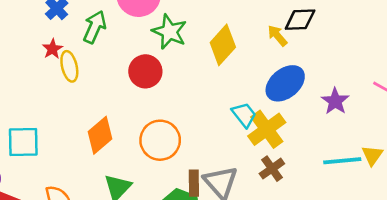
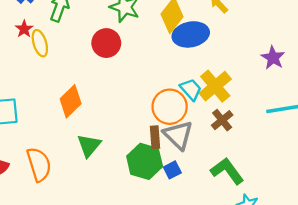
blue ellipse: (285, 83) -> (191, 34), moved, turned 32
cyan trapezoid: (244, 115) -> (191, 89), moved
orange circle: (160, 140) -> (170, 107), moved

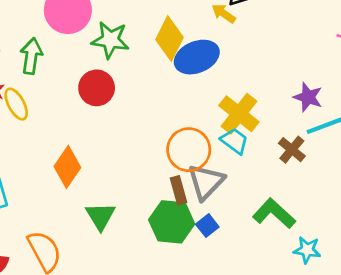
purple star: (273, 58) -> (308, 97), moved
cyan trapezoid: (191, 89) -> (235, 141), moved
brown cross: (222, 120) -> (292, 150), moved
gray triangle: (178, 135) -> (206, 182), turned 40

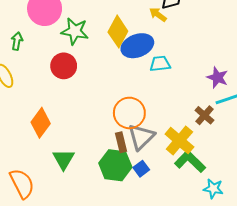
green arrow: (31, 56) -> (17, 41), size x0.7
yellow cross: (239, 114) -> (179, 141), moved
cyan trapezoid: (235, 141) -> (160, 64), moved, turned -45

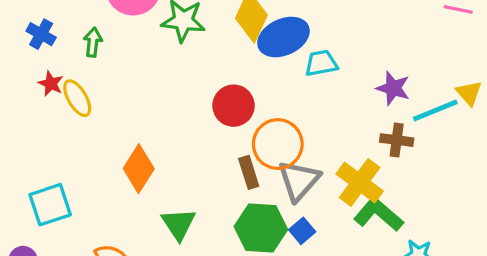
red circle: (64, 66) -> (234, 106), moved
purple star: (217, 77) -> (393, 88), moved
brown cross: (204, 115) -> (397, 140), turned -30
brown rectangle: (121, 142) -> (249, 172), moved

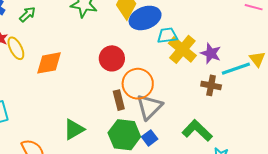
green arrow: (93, 42) -> (27, 14), turned 36
orange diamond: (139, 169) -> (49, 63), moved, turned 44
yellow cross: (360, 182) -> (182, 49), moved
green triangle: (179, 224) -> (74, 129), turned 30

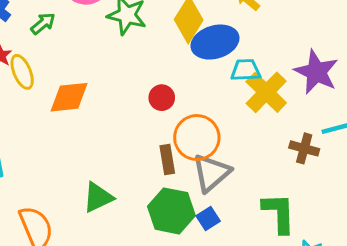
purple star: (211, 53) -> (316, 72), moved, size x1.4
red circle: (112, 58) -> (162, 98), size x0.7
green L-shape: (197, 131) -> (279, 213), turned 40

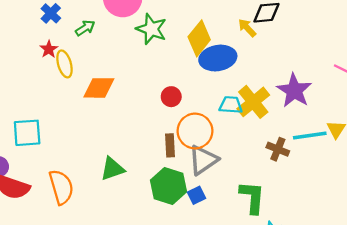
cyan trapezoid: (246, 70) -> (231, 105), moved

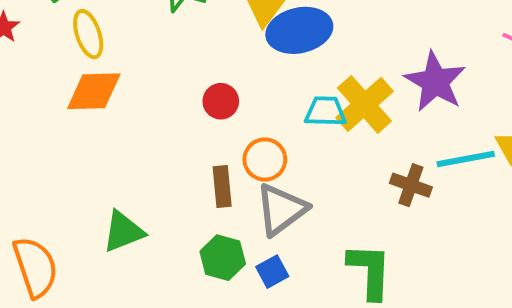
yellow ellipse: (64, 64) -> (88, 34), moved
orange circle: (195, 131) -> (265, 159), size x0.7
green hexagon: (169, 186) -> (223, 258), size x0.7

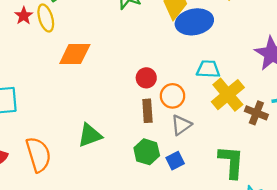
yellow ellipse: (88, 34) -> (46, 18), moved
red circle: (221, 101) -> (146, 78), moved
yellow cross: (364, 104) -> (228, 95), moved
gray triangle: (281, 209) -> (181, 125), size x0.7

